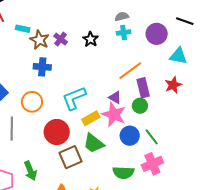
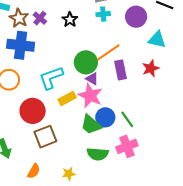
blue cross: (42, 67) -> (21, 45), size x1.5
green circle: (140, 106) -> (86, 62), moved, size x1.5
green trapezoid: (94, 143) -> (91, 125), moved

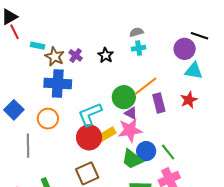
purple circle: (136, 17) -> (185, 49), moved
pink star: (90, 96) -> (130, 130), turned -30
red circle: (33, 111) -> (89, 137), moved

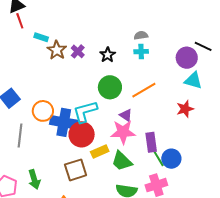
blue cross: (58, 84) -> (64, 122), moved
green circle: (124, 97) -> (110, 87), moved
purple rectangle: (159, 103) -> (151, 142), moved
yellow rectangle: (107, 134) -> (100, 152), moved
blue circle: (146, 151) -> (171, 159), moved

